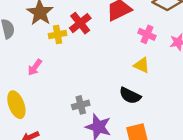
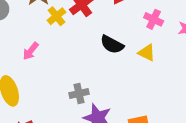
yellow cross: (58, 34) -> (56, 16), turned -30
black semicircle: (130, 96) -> (112, 44), moved

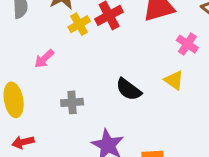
black semicircle: (112, 44) -> (129, 89), moved
gray cross: (79, 93) -> (72, 102), moved

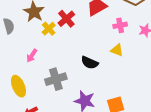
pink cross: (187, 44) -> (120, 25), turned -32
gray cross: (72, 102) -> (56, 79), size x1.5

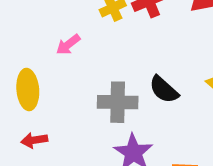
gray cross: (56, 79) -> (118, 102), moved

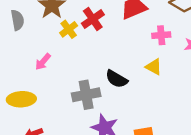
yellow ellipse: (28, 90) -> (21, 99), turned -76

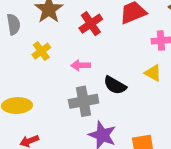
yellow cross: (69, 29) -> (41, 51), moved
pink arrow: (43, 62) -> (81, 65), moved, turned 48

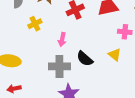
pink arrow: (81, 65) -> (62, 39), turned -88

